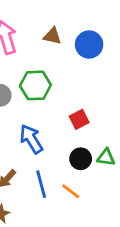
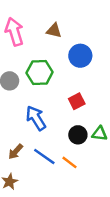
blue circle: (89, 45) -> (80, 56), moved
blue line: (41, 184) -> (44, 156), turned -40

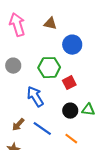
green hexagon: (40, 73) -> (49, 68), moved
orange line: (70, 162) -> (71, 139), moved

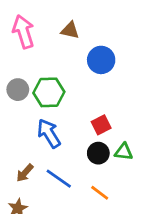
green hexagon: (49, 68) -> (49, 92), moved
red square: (69, 83) -> (101, 125), moved

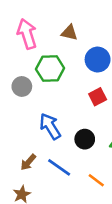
green hexagon: (49, 92) -> (50, 69), moved
red square: (101, 125) -> (98, 97), moved
black circle: (98, 153) -> (85, 139), moved

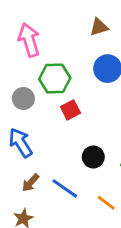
brown triangle: (69, 33) -> (99, 27), moved, turned -30
red square: (98, 97) -> (70, 110), moved
blue arrow: (50, 126) -> (20, 143), moved

